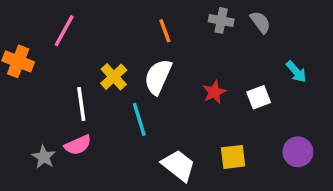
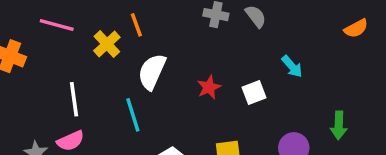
pink line: (64, 31) -> (57, 25), turned 76
orange line: (165, 31) -> (136, 25), moved
yellow cross: (114, 77) -> (107, 44), moved

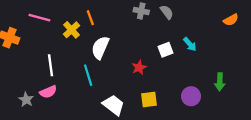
red star: (209, 87) -> (139, 67), moved
white square: (254, 92) -> (166, 50), moved

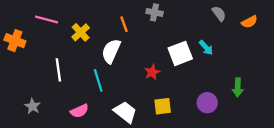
gray semicircle: (167, 12) -> (219, 14), moved
orange line: (90, 18) -> (124, 24), moved
white square: (166, 50) -> (180, 53), size x1.5
pink semicircle: (48, 92) -> (79, 111), moved

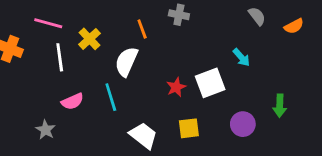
white square: (180, 53) -> (210, 83), moved
white line: (58, 70) -> (60, 57), moved
gray star: (33, 106) -> (45, 130), moved
pink semicircle: (79, 111) -> (72, 101), moved

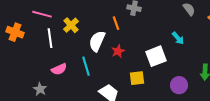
orange line: (142, 29) -> (116, 23), moved
red star: (176, 87) -> (118, 51), moved
yellow square: (189, 128) -> (137, 78), moved

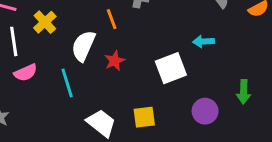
cyan arrow: (178, 38) -> (204, 41), turned 128
pink semicircle: (59, 69) -> (26, 73), moved
yellow square: (137, 78) -> (144, 117), moved

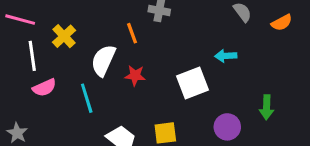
red star: (115, 61) -> (135, 76), turned 30

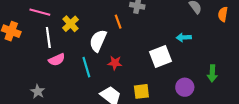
orange semicircle: (282, 23) -> (223, 14), turned 128
red star: (135, 76) -> (115, 63), moved

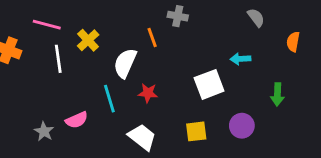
orange semicircle: (223, 14) -> (293, 42), moved
pink semicircle: (57, 60) -> (77, 120), moved
green arrow: (212, 73) -> (277, 94), moved
yellow square: (141, 91) -> (196, 131), moved

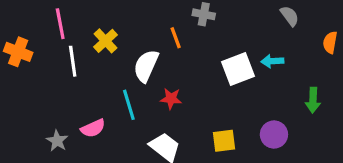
pink line: (47, 25) -> (60, 24), turned 64
white square: (209, 84) -> (238, 69), moved

